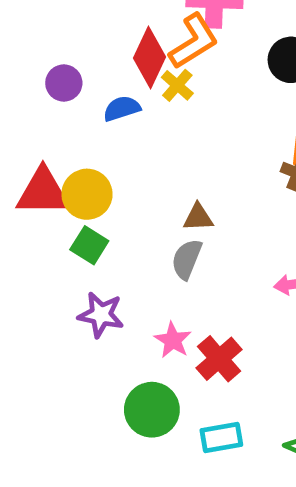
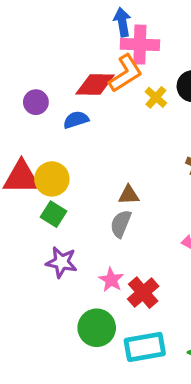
red diamond: (150, 58) -> (95, 85), turned 66
yellow cross: (177, 85) -> (156, 97), moved
cyan rectangle: (221, 438) -> (145, 347), size x1.4

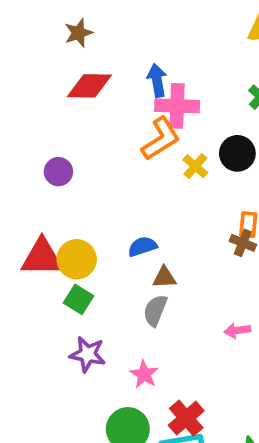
red diamond: (95, 85) -> (89, 86), moved
blue semicircle: (76, 120) -> (142, 246), moved
red cross: (143, 293) -> (186, 418), moved

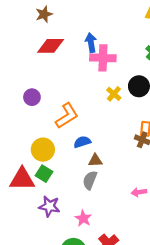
orange L-shape: (161, 139) -> (67, 116), moved
red triangle: (42, 257) -> (22, 179), moved

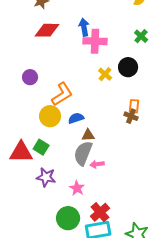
yellow circle: (43, 150) -> (50, 116), moved
gray semicircle: (90, 180) -> (83, 153), size x1.4
pink arrow: (139, 192) -> (97, 164), moved

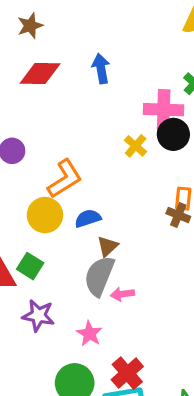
pink cross: (95, 41) -> (164, 110), moved
brown triangle: (88, 135) -> (108, 246), turned -40

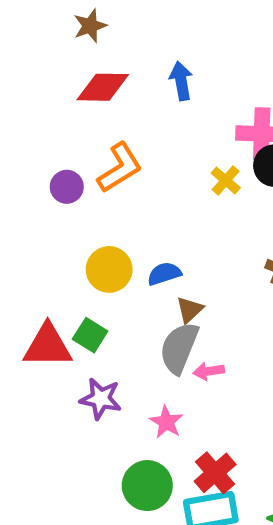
orange L-shape: (65, 179) -> (120, 168), moved

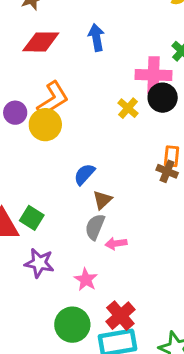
yellow circle: (109, 269) -> (45, 125), moved
blue semicircle: (164, 274) -> (84, 174), turned -30
gray semicircle: (179, 348) -> (95, 227), size x0.7

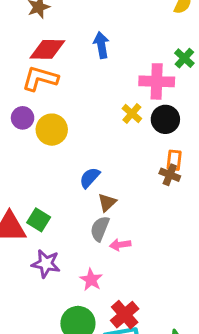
black circle: (163, 98) -> (165, 119), moved
orange L-shape: (53, 99) -> (40, 79), moved, turned -132

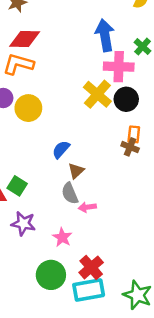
blue arrow: (101, 45) -> (105, 35), moved, size x1.4
yellow cross: (132, 114) -> (97, 94), size x1.6
gray semicircle: (100, 229) -> (70, 193), turned -45

